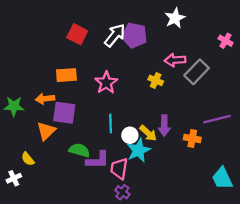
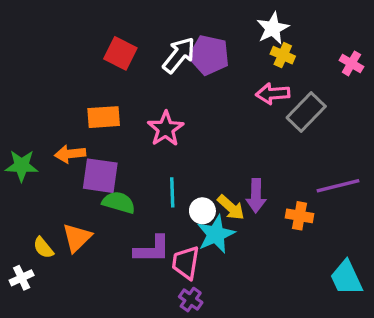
yellow cross: (156, 80) -> (283, 55), moved
orange triangle: (46, 131) -> (77, 238), moved
green semicircle: (79, 150) -> (119, 202), moved

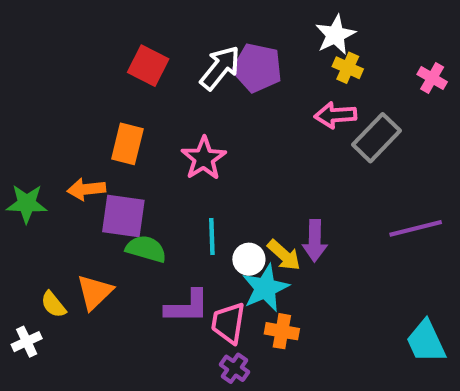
orange rectangle: (104, 117) -> (127, 144), turned -72
orange cross: (300, 216) -> (282, 331), moved

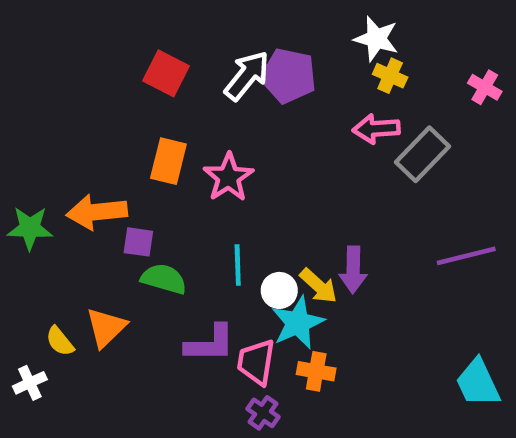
white star: (335, 35) -> (376, 39), turned -30
orange rectangle: (127, 144) -> (168, 161), moved
orange arrow: (86, 189) -> (97, 212), size x1.4
purple square: (123, 216) -> (138, 242), size x0.6

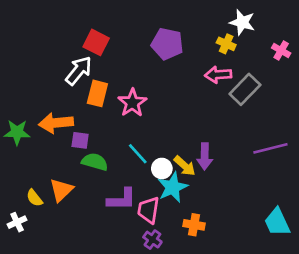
white star: (376, 39) -> (242, 22), moved
white arrow: (247, 76) -> (79, 71), moved
cyan line: (238, 265) -> (138, 154), turned -40
orange cross: (316, 371) -> (194, 225), moved

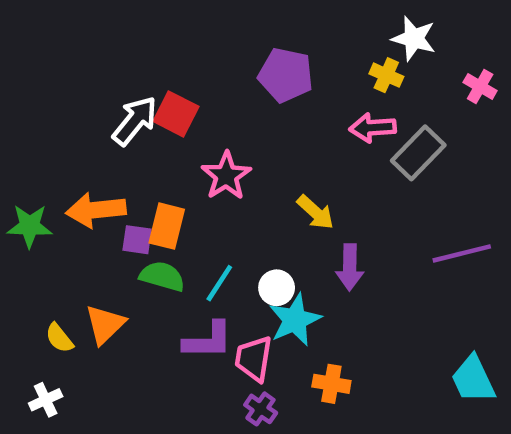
red square: (96, 42) -> (176, 114), moved
orange rectangle: (97, 93) -> (167, 226), moved
cyan line: (138, 154) -> (219, 283), moved, turned 75
yellow arrow: (185, 166) -> (315, 212), moved
white cross: (17, 222) -> (46, 400), moved

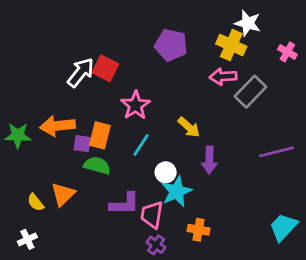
yellow cross: (386, 75) -> (231, 45), size x1.5
cyan line: (219, 283) -> (141, 145), moved
cyan trapezoid: (473, 379) -> (283, 227), turned 68

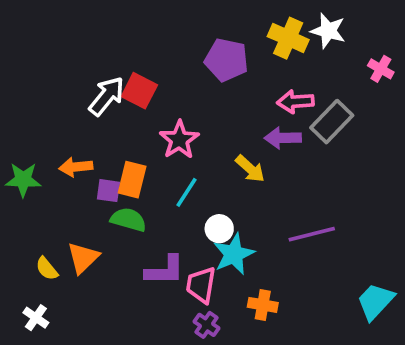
yellow cross: (231, 45) -> (288, 38), moved
orange arrow: (57, 126) -> (76, 167), size x0.7
purple line: (276, 152) -> (312, 234), moved
purple arrow: (209, 160) -> (283, 138), moved, turned 88
white cross: (27, 239) -> (36, 318), turned -30

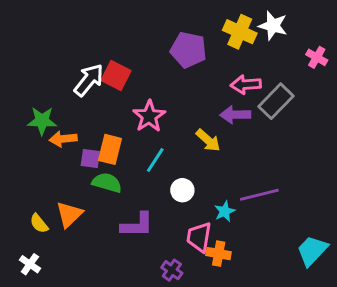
green star: (23, 180) -> (42, 121), moved
cyan star: (234, 254) -> (225, 211), moved, size x0.6
pink trapezoid: (201, 285) -> (199, 237), moved

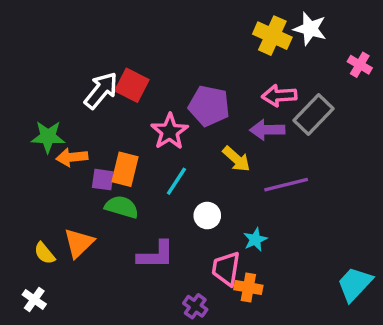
purple pentagon: (188, 50) -> (209, 106), moved
purple line: (259, 195) -> (286, 185), moved

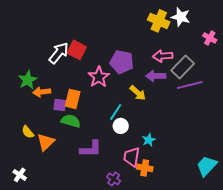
green star: (48, 137) -> (28, 80), turned -30
cyan line: (176, 181) -> (116, 112), moved
purple line: (286, 185) -> (190, 85), moved
yellow semicircle: (45, 253) -> (28, 132), moved

